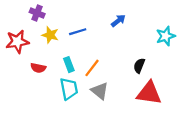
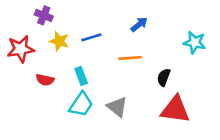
cyan star: (166, 36) -> (195, 42), turned 30
orange line: (92, 68) -> (130, 58), moved, turned 48
cyan trapezoid: (69, 89) -> (81, 104), turned 45

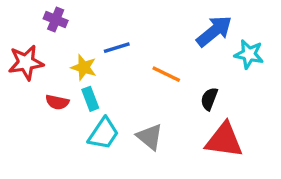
blue arrow: (139, 24) -> (214, 31), moved, size x1.6
yellow star: (59, 41) -> (84, 67), moved
orange line: (130, 58) -> (166, 74), turned 30
cyan rectangle: (81, 76) -> (90, 99), moved

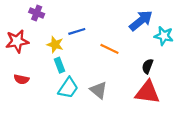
black semicircle: (209, 99) -> (147, 66), moved
red semicircle: (57, 102) -> (21, 79), moved

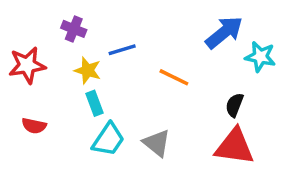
purple cross: (37, 13) -> (74, 29), moved

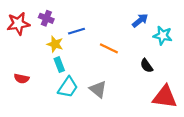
blue arrow: (224, 32) -> (140, 20), size x0.7
red star: (27, 65) -> (18, 24), moved
black semicircle: (234, 105) -> (147, 66), turned -56
red triangle: (234, 146) -> (165, 97), moved

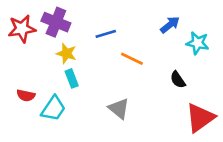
purple cross: (46, 18) -> (56, 22), size x1.5
blue line: (76, 31) -> (106, 34), moved
cyan trapezoid: (68, 87) -> (53, 109), moved
red triangle: (165, 97) -> (200, 118), turned -44

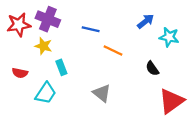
blue line: (106, 34) -> (91, 29), turned 30
yellow star: (66, 54) -> (43, 46), moved
red semicircle: (26, 95) -> (20, 73), moved

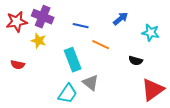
blue arrow: (146, 21) -> (121, 19), moved
cyan rectangle: (61, 67) -> (73, 60), moved, size x1.6
black semicircle: (152, 68) -> (136, 61), turned -40
cyan trapezoid: (46, 93) -> (68, 94), moved

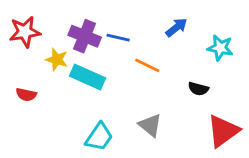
purple cross: (43, 17) -> (85, 36), moved
cyan rectangle: (73, 60) -> (87, 77), moved, turned -45
gray triangle: (91, 83) -> (150, 125), moved

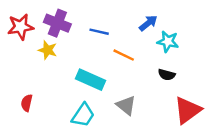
purple cross: (85, 36) -> (57, 23), moved
cyan star: (220, 48) -> (168, 42), moved
cyan rectangle: (87, 77) -> (91, 80), moved
red semicircle: (26, 95) -> (27, 103), moved, turned 91

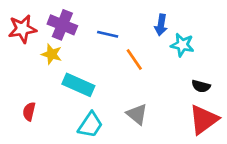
blue arrow: (148, 23) -> (161, 25), turned 138
orange line: (124, 55) -> (134, 60), turned 30
black semicircle: (167, 75) -> (201, 86), moved
cyan rectangle: (91, 80) -> (78, 85), moved

